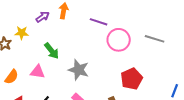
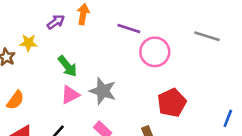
gray line: (155, 39) -> (207, 36), moved
pink triangle: (38, 72) -> (70, 95), moved, turned -35

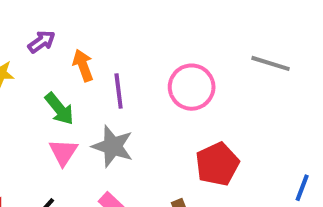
orange arrow: (83, 14) -> (83, 65), moved, turned -30
purple line: (129, 28) -> (119, 91), moved, turned 65
pink triangle: (70, 95) -> (63, 152), turned -30

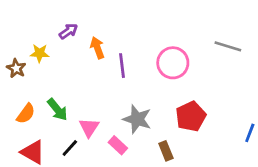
green arrow: (59, 109) -> (57, 110), moved
gray star: (113, 146) -> (137, 119), moved
pink triangle: (63, 152) -> (89, 127), moved

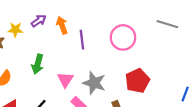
purple arrow: (68, 31) -> (39, 21), moved
green arrow: (57, 110) -> (38, 64), moved, turned 54
pink triangle: (89, 127) -> (65, 80), moved

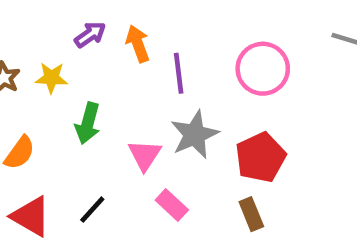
yellow star: (15, 30) -> (51, 78), moved
red pentagon: (137, 81) -> (260, 157), moved
gray star: (94, 83) -> (195, 135), moved, turned 30

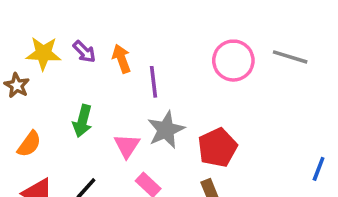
purple arrow: (90, 35) -> (84, 52), turned 80
pink circle: (263, 69) -> (233, 61), moved
yellow star: (51, 78) -> (43, 53), moved, size x1.4

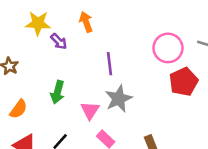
yellow star: (43, 53) -> (38, 23), moved
orange arrow: (122, 59) -> (86, 22), moved
red pentagon: (217, 148) -> (184, 82), moved

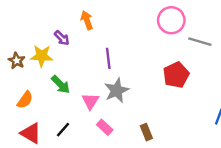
yellow star: (38, 23) -> (42, 56), moved
pink circle: (168, 48) -> (171, 20), moved
green arrow: (57, 92) -> (61, 84), turned -60

